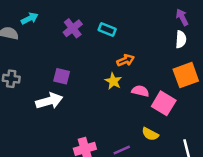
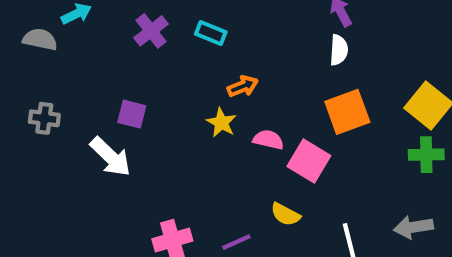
white arrow: (49, 101) -> (110, 157), turned 60

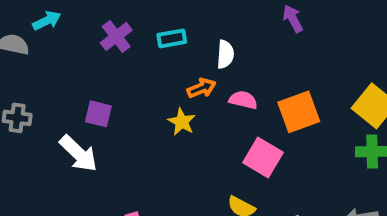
cyan rectangle: (211, 33) -> (172, 38), turned -32
white semicircle: (339, 50) -> (225, 54), moved
pink semicircle: (268, 140) -> (243, 100), moved

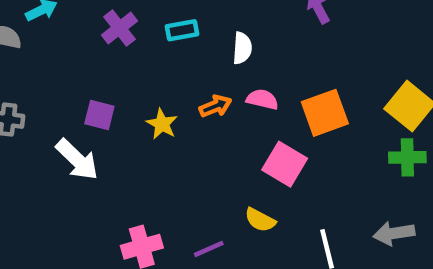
orange arrow: (202, 88) -> (215, 106), moved
yellow star: (182, 122) -> (162, 124), moved

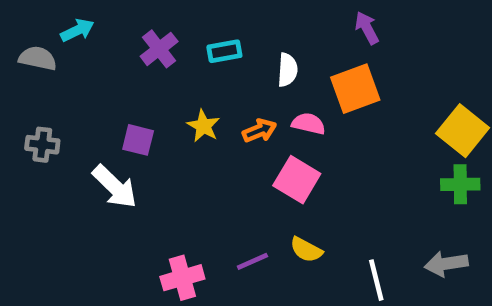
orange square: (325, 113) -> (355, 89), moved
yellow star: (162, 124) -> (203, 126), moved
pink square: (285, 164) -> (297, 180), moved
purple line: (209, 249) -> (252, 261), moved

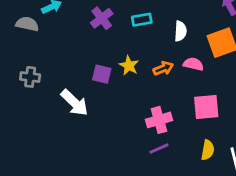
purple square: (138, 140) -> (102, 74), moved
pink square: (297, 180) -> (206, 107), moved, turned -36
yellow semicircle: (306, 250) -> (208, 150), moved, turned -108
pink cross: (182, 278) -> (159, 120), moved

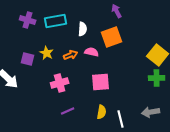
purple cross: (102, 18) -> (28, 20), turned -35
cyan rectangle: (142, 20) -> (56, 21), size x1.5
pink cross: (159, 120) -> (60, 83), moved

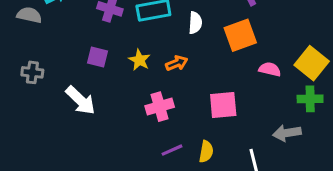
pink semicircle: (92, 52) -> (270, 69), moved
purple square: (28, 59) -> (98, 57), moved
yellow semicircle: (102, 112) -> (206, 152), moved
gray arrow: (151, 112) -> (287, 133), moved

